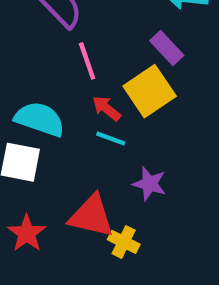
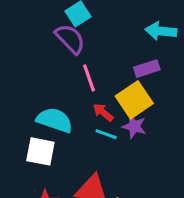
purple rectangle: (167, 48) -> (147, 69), turned -65
purple star: (150, 184) -> (134, 126), moved

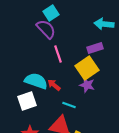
red arrow: (103, 112) -> (54, 85), moved
cyan line: (106, 134) -> (69, 105), moved
white square: (40, 151) -> (27, 101), turned -30

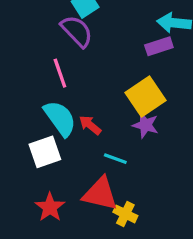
purple rectangle: (95, 48) -> (159, 46), moved
pink line: (58, 54) -> (60, 73), moved
cyan semicircle: (36, 81) -> (60, 118), turned 35

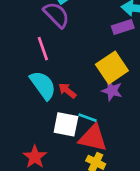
white square: (45, 152) -> (66, 124), moved, turned 30
red triangle: (100, 194) -> (93, 138), moved

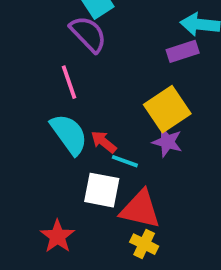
cyan line: (88, 118) -> (125, 161), moved

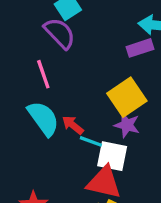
white square: (102, 190) -> (112, 156), moved

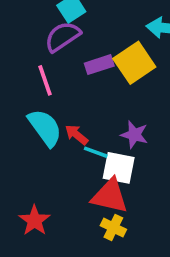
purple semicircle: (60, 33) -> (63, 37), turned -80
purple rectangle: (140, 48) -> (99, 65), moved
yellow square: (127, 97) -> (134, 63), moved

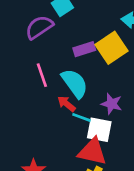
purple semicircle: (63, 37) -> (39, 27), moved
pink line: (45, 80) -> (42, 75), moved
cyan semicircle: (45, 128) -> (75, 83), moved

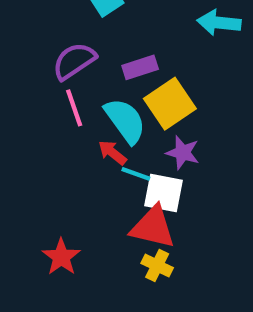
purple semicircle: (39, 27) -> (74, 61), moved
yellow square: (112, 48) -> (170, 104), moved

